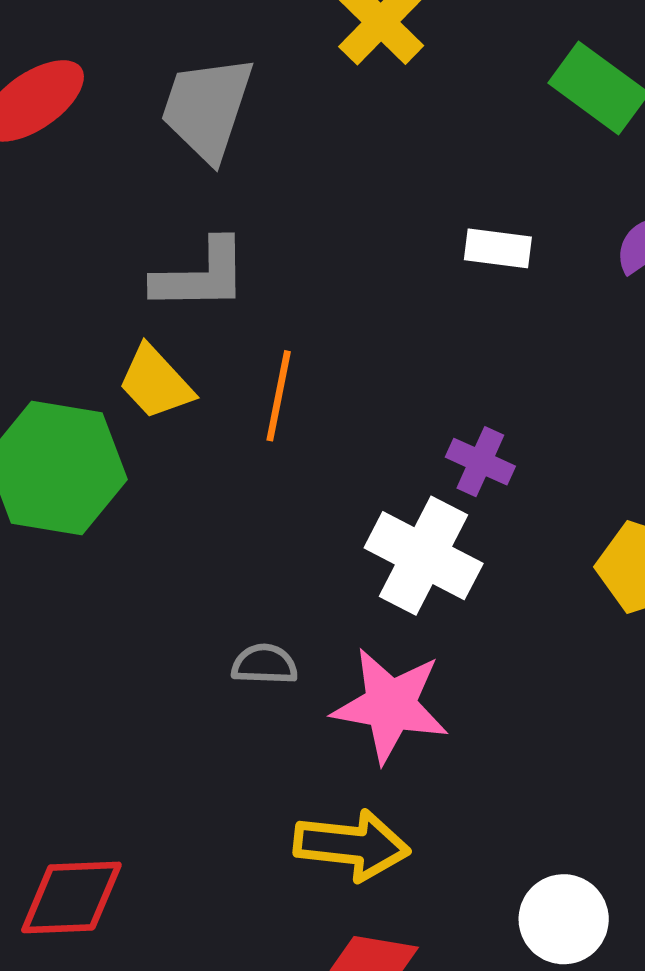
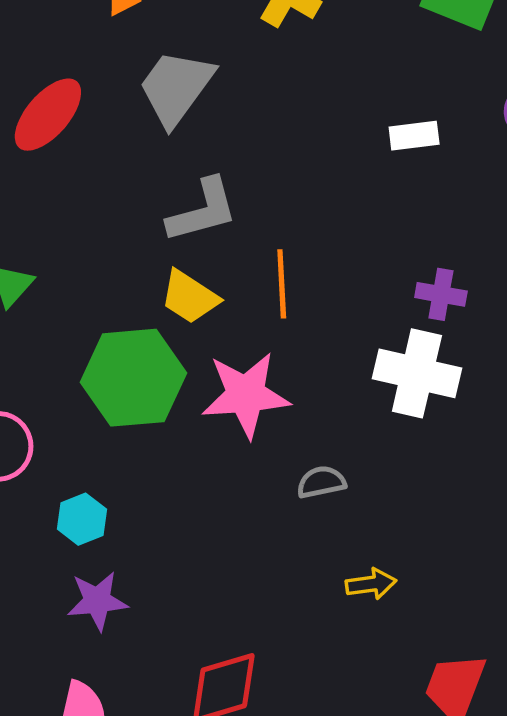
gray trapezoid: (207, 108) -> (176, 88), turned 32
pink star: (390, 705) -> (246, 395), moved
yellow arrow: (352, 845) -> (371, 584), moved, size x0.6

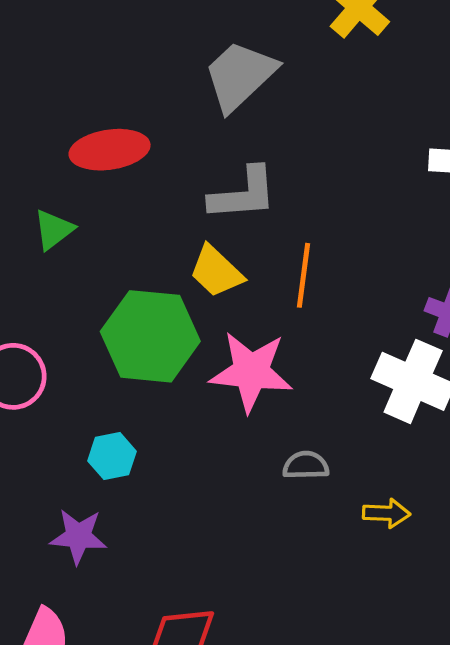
red ellipse: (48, 115) -> (110, 150), moved, turned 30
cyan hexagon: (82, 519) -> (112, 456), moved
yellow arrow: (371, 584) -> (386, 513), moved

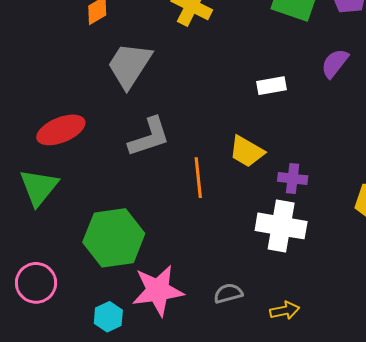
green triangle: (54, 230) -> (39, 187), size x1.5
yellow trapezoid: (216, 271) -> (247, 152), moved
pink star: (251, 372) -> (158, 291), moved

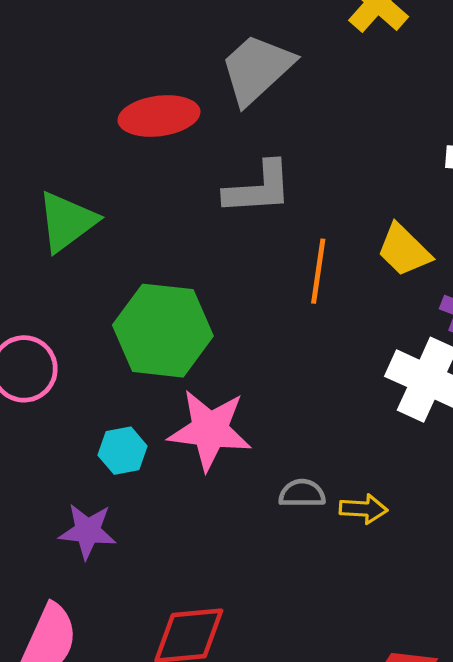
red ellipse: (61, 130) -> (159, 116), moved
gray semicircle: (228, 293) -> (302, 493), moved
yellow arrow: (285, 310) -> (363, 509), moved

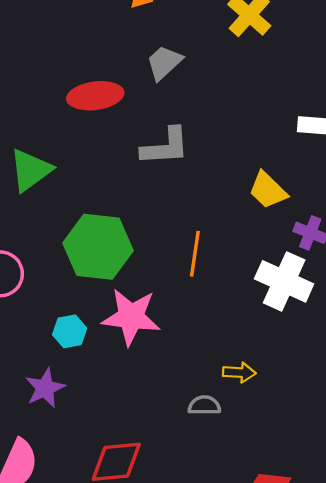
gray trapezoid: (257, 69) -> (164, 63), size x0.7
orange line: (318, 271) -> (195, 254), moved
gray semicircle: (302, 493) -> (204, 405), moved
purple star: (88, 531) -> (45, 388), turned -30

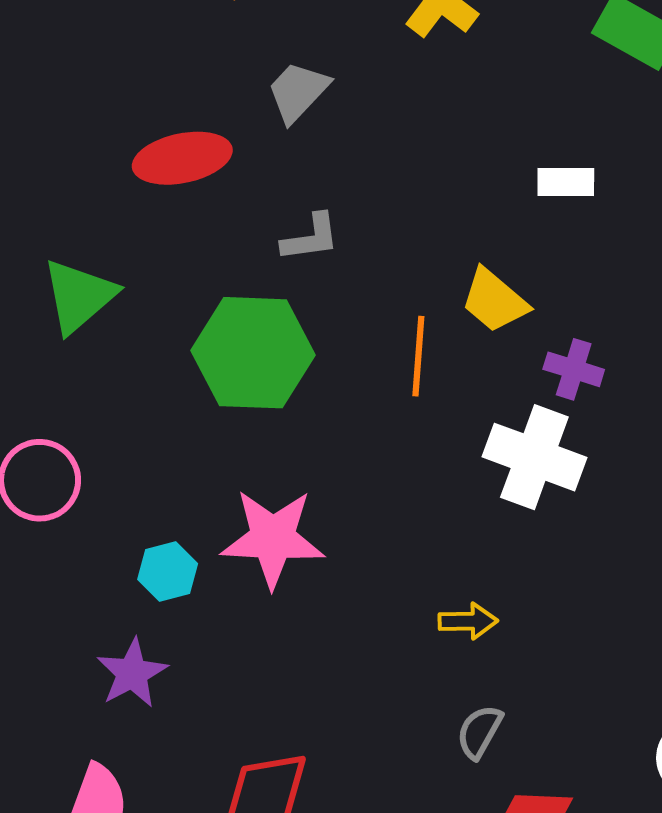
gray L-shape: (165, 147) -> (311, 238), size x0.7
green hexagon: (98, 247) -> (253, 353), moved
orange line: (195, 254) -> (418, 356), moved
gray semicircle: (204, 405) -> (479, 732), moved, turned -56

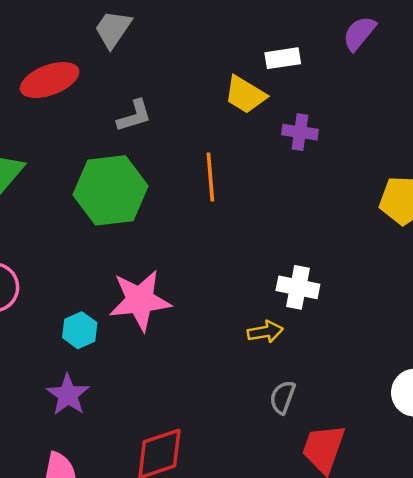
yellow trapezoid: (494, 301) -> (245, 95), moved
purple cross: (574, 369) -> (300, 132), moved
white cross: (534, 457) -> (298, 287), moved, size x0.7

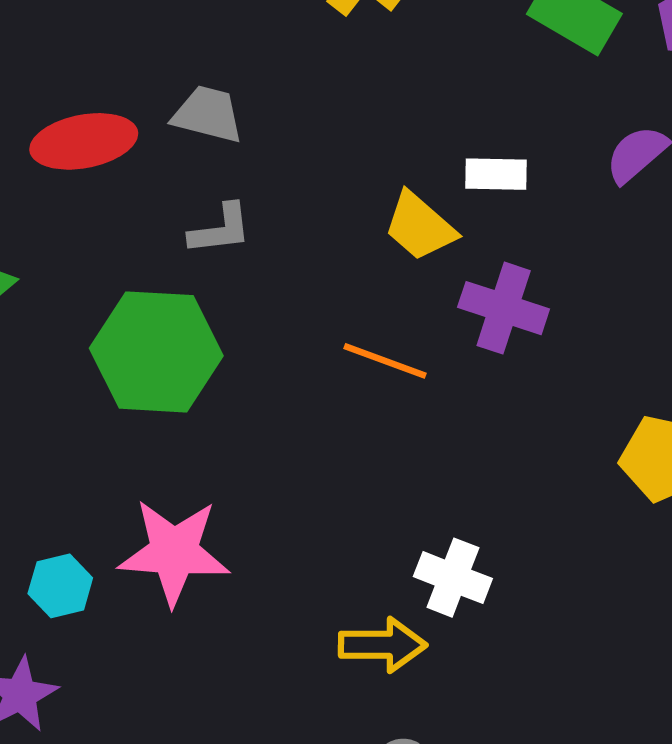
gray trapezoid: (113, 29) -> (208, 114), moved, turned 60
purple cross: (300, 132) -> (504, 308), size x1.4
orange line: (210, 177) -> (385, 361), moved, turned -75
yellow arrow: (265, 332) -> (383, 645), size x1.4

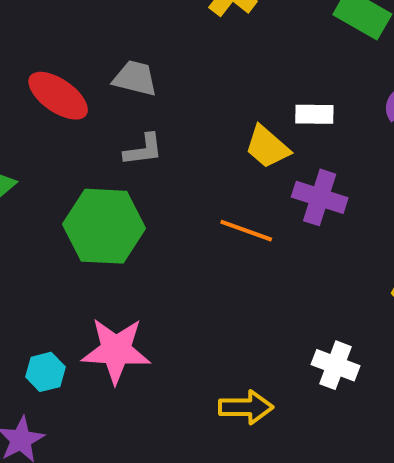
red ellipse: (84, 141) -> (58, 96), turned 46
white cross: (453, 578) -> (335, 365), moved

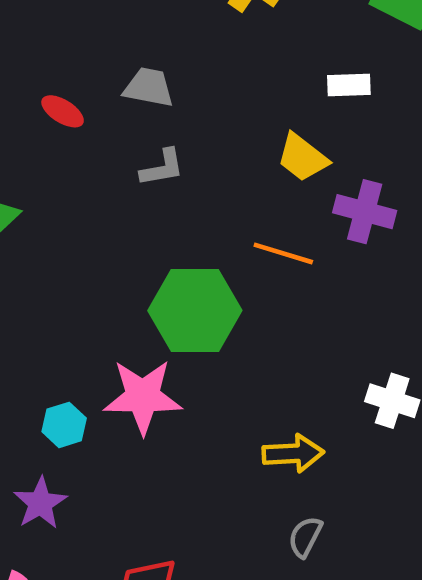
red ellipse: (58, 96) -> (63, 111), size x0.6
white rectangle: (314, 114) -> (349, 85), moved
green hexagon: (104, 226) -> (195, 310), moved

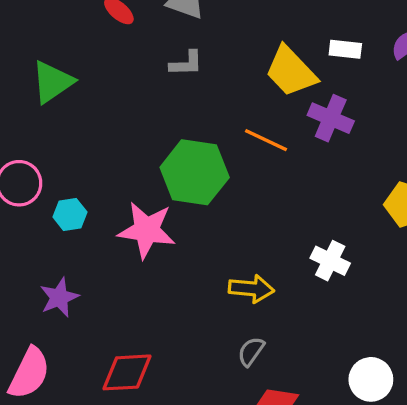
white rectangle: (349, 85) -> (345, 49), moved
yellow trapezoid: (302, 158) -> (291, 71), size x1.4
cyan hexagon: (64, 425) -> (70, 215), moved

